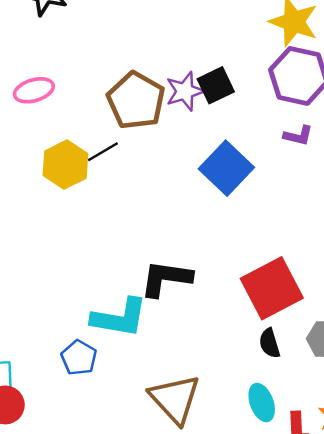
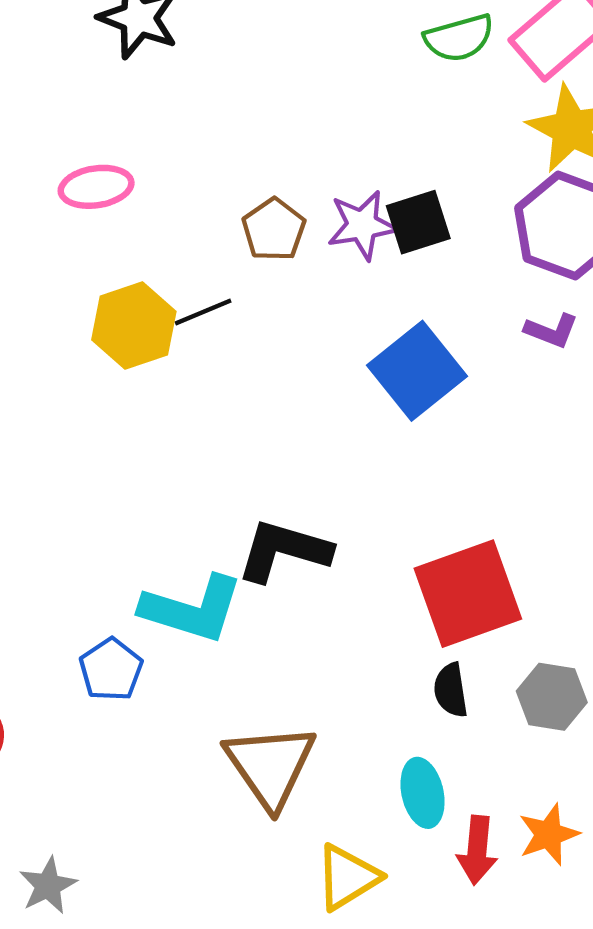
brown pentagon: (136, 101) -> (274, 230), size x0.6

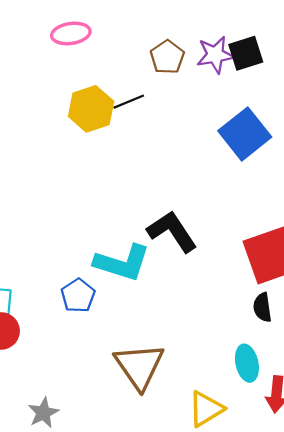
black L-shape: (284, 551) -> (172, 231), turned 40
brown triangle: (270, 766) -> (139, 366), moved

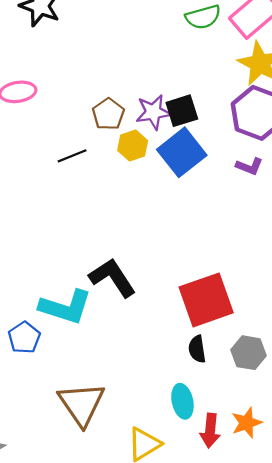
yellow hexagon: (91, 109) -> (133, 146), moved, size x0.7
blue square: (245, 134) -> (182, 152), moved

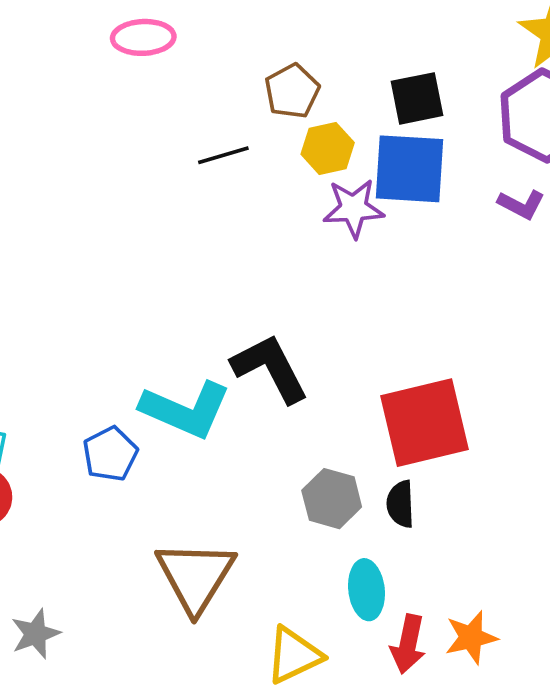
purple star: (153, 112) -> (353, 208), moved
blue square: (182, 152) -> (410, 169), turned 36
gray hexagon: (249, 353) -> (332, 499), moved

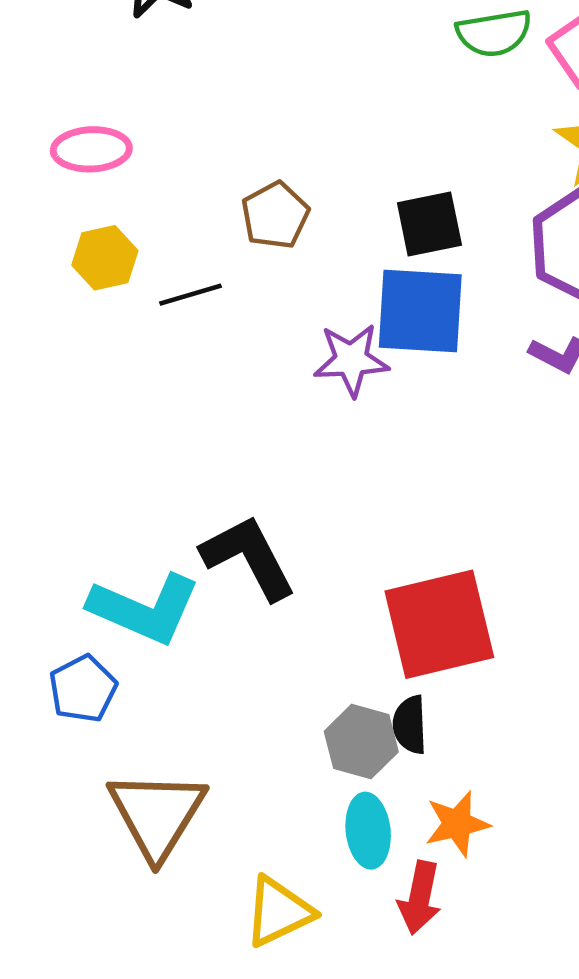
yellow hexagon: (328, 148) -> (105, 258), moved
blue pentagon: (110, 454) -> (83, 689), moved
gray hexagon: (332, 499) -> (361, 742), moved
orange star: (471, 637) -> (457, 824), moved

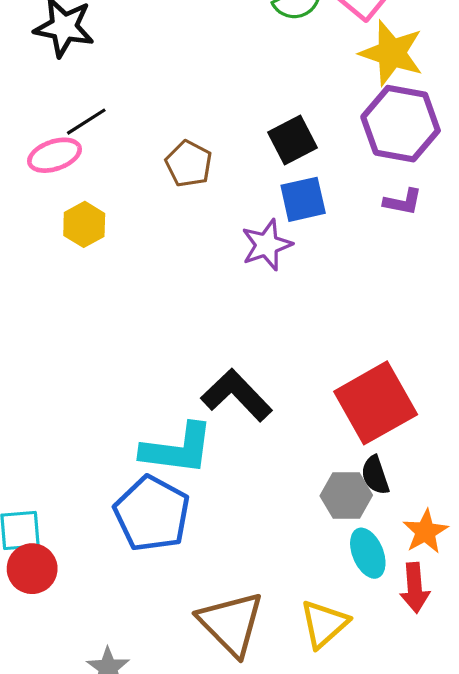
black line: (190, 295) -> (86, 122), moved
blue square: (420, 311) -> (303, 199), size x0.7
blue pentagon: (83, 689) -> (152, 514), size x1.6
brown triangle: (157, 814) -> (231, 623), moved

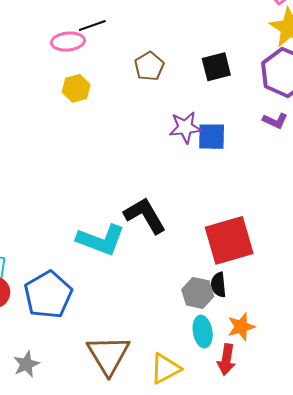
blue square: (303, 199) -> (212, 137), moved
blue pentagon: (152, 514) -> (48, 295), moved

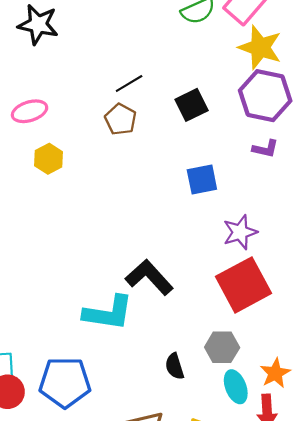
black line: (92, 25) -> (129, 83), moved
purple star: (185, 127) -> (240, 232), moved
black semicircle: (218, 285) -> (175, 366), moved
blue pentagon: (48, 295) -> (65, 382), turned -30

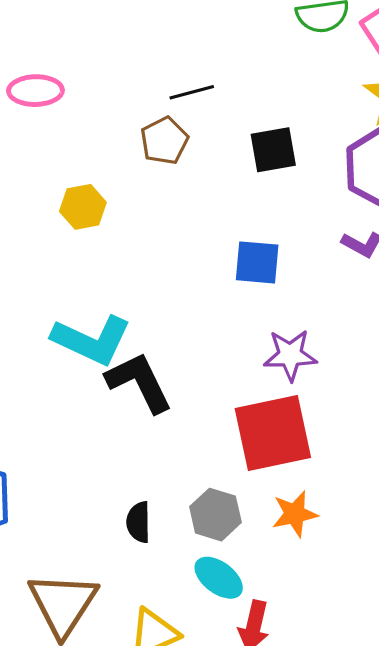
yellow hexagon: (49, 159) -> (83, 207), moved
cyan L-shape: (108, 313) -> (92, 340), moved
orange star: (275, 373) -> (295, 514), moved
cyan ellipse: (236, 387) -> (219, 578), turned -48

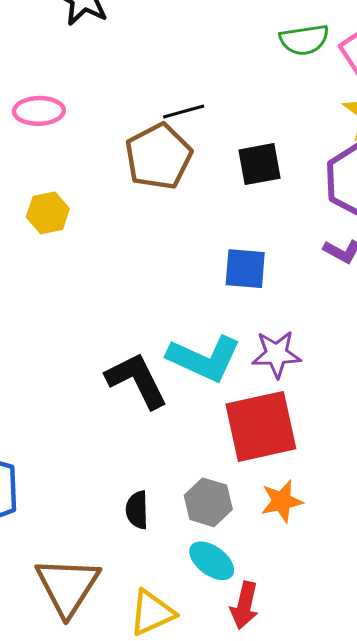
brown pentagon: (164, 141) -> (158, 156), size x1.5
yellow hexagon: (83, 207) -> (48, 213), moved
cyan L-shape: (92, 340) -> (204, 358), moved

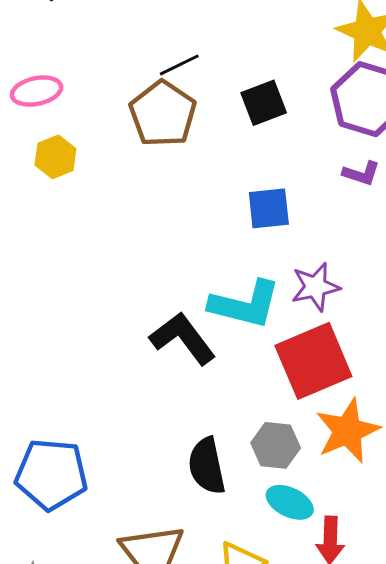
yellow hexagon: (48, 213) -> (55, 157), moved
orange star: (282, 501) -> (348, 431), size x1.5
black semicircle: (137, 510) -> (207, 466), size x1.5

